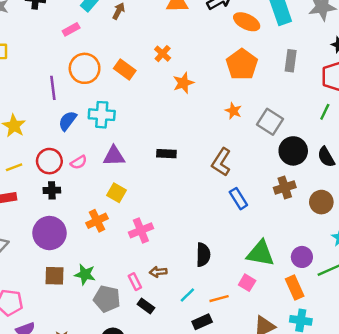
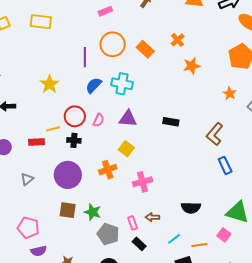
pink semicircle: (79, 162) -> (99, 120), turned -40
yellow line: (14, 167) -> (53, 129), moved
black semicircle: (203, 255) -> (191, 208), turned 84

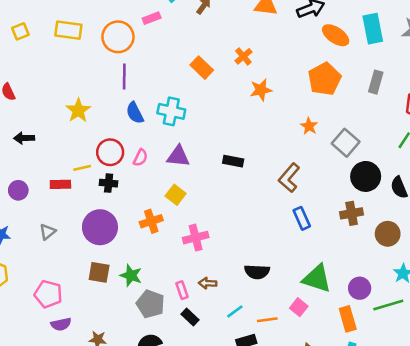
orange circle: (113, 44) -> (118, 37), moved
blue semicircle: (94, 85) -> (135, 113), turned -72

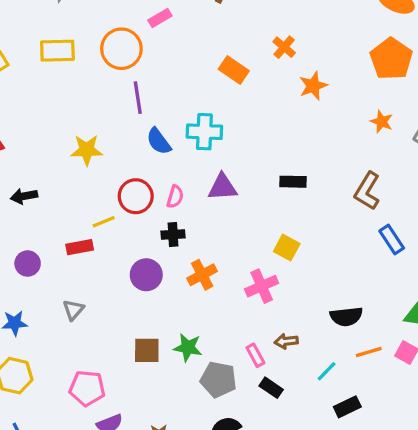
yellow star: (78, 110) -> (87, 150), turned -30
black cross: (109, 183) -> (173, 235), moved
yellow square: (176, 195) -> (287, 248), moved
purple circle: (100, 227) -> (146, 275), moved, size x0.7
orange line: (267, 320) -> (369, 352), moved

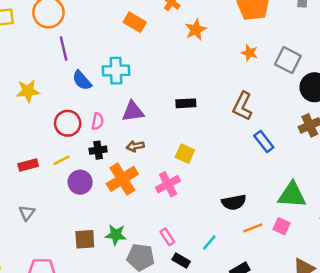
yellow line: (104, 222) -> (61, 160), moved
orange cross: (202, 275) -> (122, 179), size x1.4
brown arrow: (286, 341) -> (135, 146), moved
cyan line: (327, 371) -> (209, 243), moved

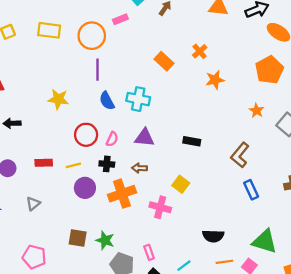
pink cross: (168, 184) -> (160, 207), turned 30

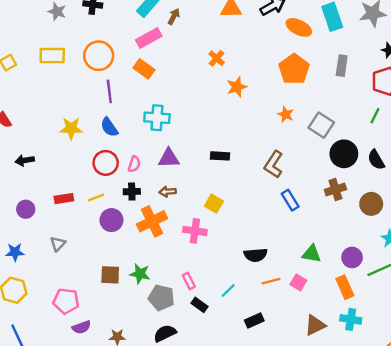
pink rectangle: (120, 19) -> (149, 38), moved, size x1.5
orange rectangle: (164, 61) -> (144, 69), moved
blue semicircle: (107, 101) -> (109, 127), moved
green triangle: (265, 241) -> (312, 254), size x0.7

